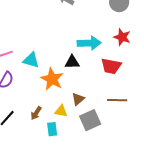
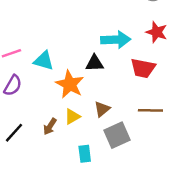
yellow triangle: (61, 111) -> (72, 117), moved, turned -40
cyan rectangle: (52, 129) -> (85, 154), moved

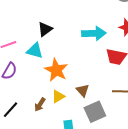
black triangle: (95, 63) -> (45, 29), moved, turned -35
brown triangle: (102, 109) -> (83, 90), turned -32

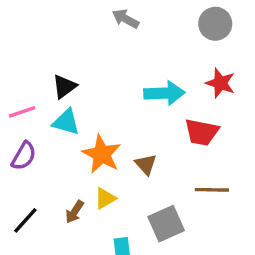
black triangle: (45, 29) -> (64, 86), moved
brown triangle: (83, 90) -> (146, 164), moved

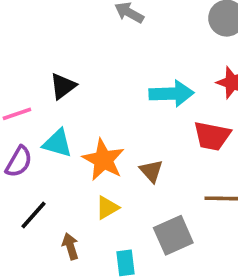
cyan triangle: (66, 122) -> (57, 143), moved
brown arrow: (75, 212) -> (70, 246), moved, turned 130
black line: (25, 220) -> (34, 215), moved

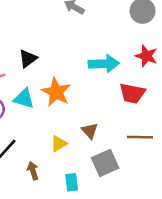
orange star: (103, 160) -> (56, 92), moved
brown triangle: (151, 171) -> (90, 131), moved

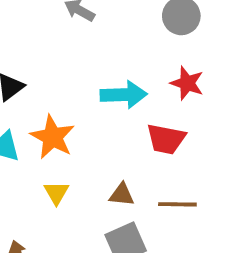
brown triangle: (90, 131) -> (122, 195), moved, turned -42
yellow triangle: (59, 144) -> (56, 193), moved, turned -30

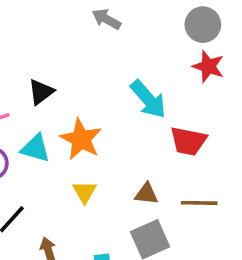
red star: (187, 83) -> (208, 66), moved
cyan arrow: (124, 95) -> (148, 99), turned 51

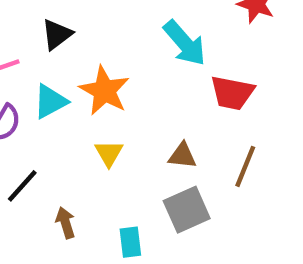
cyan triangle: (35, 148) -> (50, 101), turned -44
brown line: (199, 203) -> (245, 166), turned -69

